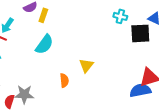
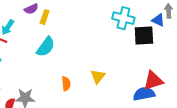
cyan cross: (120, 16) -> (123, 18), size x1.5
yellow triangle: (86, 65) -> (98, 76), moved

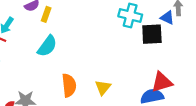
yellow triangle: (98, 76) -> (103, 88), moved
orange semicircle: (66, 84) -> (69, 85), size x1.5

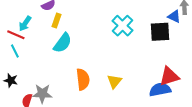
yellow rectangle: (46, 14) -> (56, 21), moved
cyan cross: (130, 15) -> (122, 26), moved, turned 30

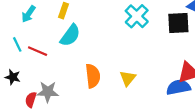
red line: (16, 35) -> (38, 51), moved

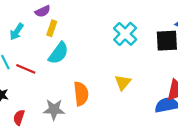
yellow triangle: (128, 78) -> (123, 82), moved
gray star: (48, 92) -> (54, 110), moved

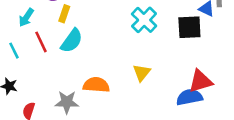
red line: (26, 69) -> (41, 42), moved, turned 42
orange semicircle: (81, 94) -> (96, 85), turned -80

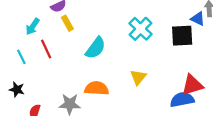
yellow rectangle: (64, 14) -> (67, 23), turned -48
cyan semicircle: (72, 41) -> (96, 48), moved

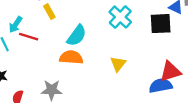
cyan arrow: (33, 27) -> (16, 25), moved
red line: (46, 49) -> (29, 37), turned -48
orange semicircle: (97, 88) -> (71, 57), moved

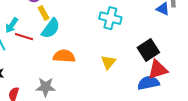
cyan cross: (120, 17) -> (110, 18), turned -30
black square: (161, 24) -> (148, 50), moved, turned -30
cyan semicircle: (77, 36) -> (51, 28), moved

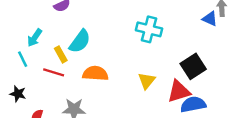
yellow rectangle: (44, 13) -> (61, 54), moved
red line: (24, 37) -> (54, 72), moved
red triangle: (158, 69) -> (179, 91), moved

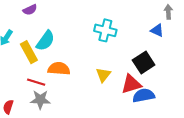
blue triangle: (210, 19) -> (157, 30), moved
yellow rectangle: (61, 54) -> (29, 52), size x1.5
red line: (54, 72) -> (36, 82), moved

